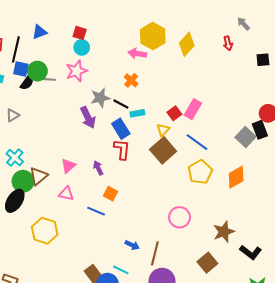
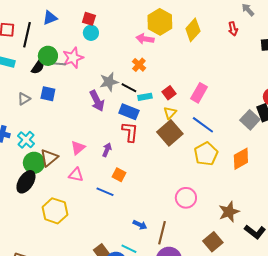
blue square: (21, 69) -> (48, 94), moved
pink star: (77, 71) -> (73, 58), moved
red square: (174, 113) -> (169, 93), moved
blue rectangle: (121, 129) -> (129, 112), turned -36
purple arrow: (98, 168) -> (107, 150), turned 48

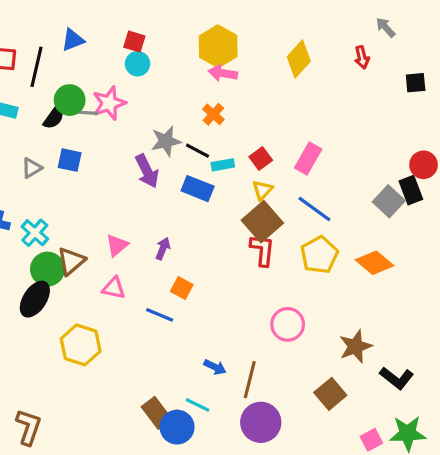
yellow hexagon: (160, 22) -> (218, 46), moved
red L-shape: (130, 132) -> (262, 250), moved
orange diamond: (241, 159) -> (375, 263), turned 70

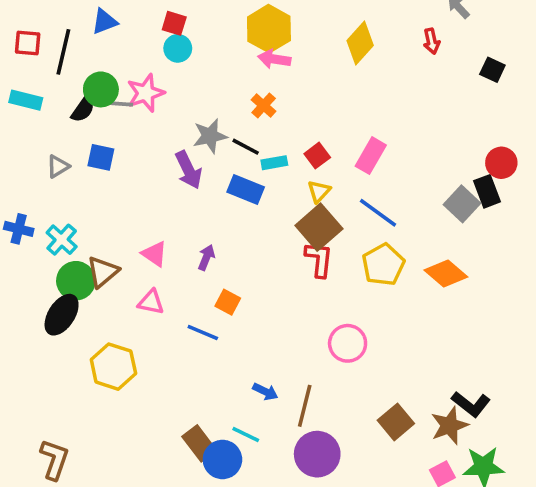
black square: (416, 83) -> (492, 70), turned 30
pink triangle: (117, 245) -> (155, 254), turned -45
brown star: (356, 346) -> (449, 426), moved

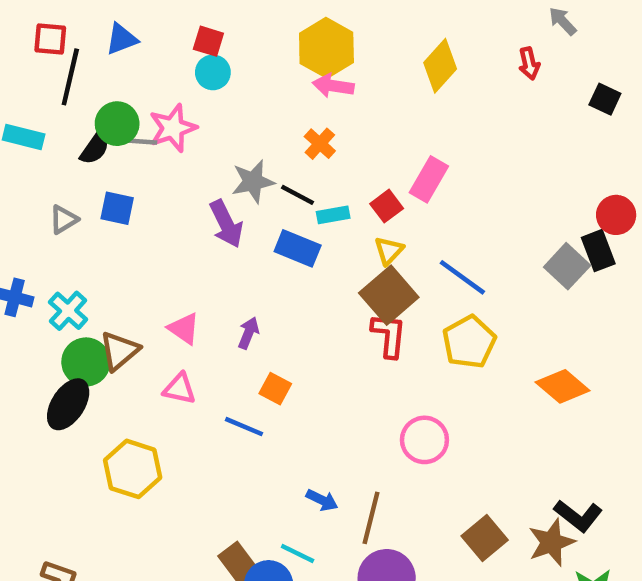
red square: (28, 43) -> (50, 39), moved
pink rectangle: (371, 156) -> (429, 179), moved
orange diamond: (446, 274) -> (563, 386), moved

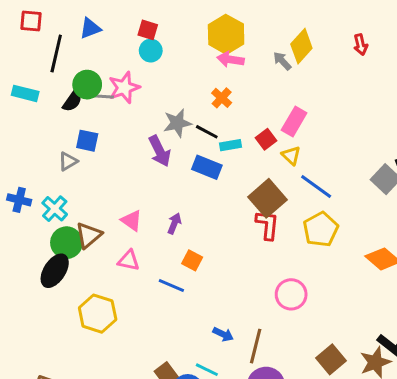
gray arrow: (563, 21) -> (282, 61), moved
red square: (50, 39) -> (31, 21), moved
gray triangle: (64, 219) -> (68, 161), moved
yellow triangle: (389, 251) -> (291, 155), moved, turned -30

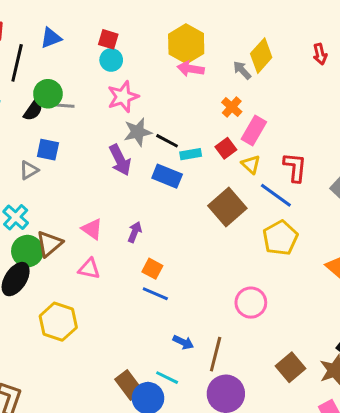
pink star: (124, 88) -> (123, 97), moved
orange cross: (222, 98) -> (232, 107), moved
red L-shape: (267, 225) -> (295, 167), moved
blue line: (171, 286) -> (155, 294), moved

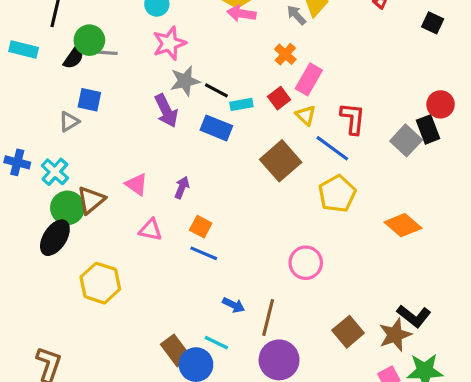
pink triangle: (89, 269) -> (151, 230), moved

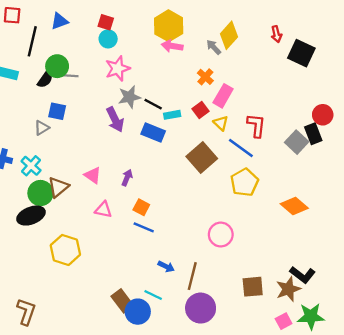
black square: (433, 23) -> (301, 53), moved, size x1.6
black ellipse: (55, 238) -> (31, 216), turned 36
brown square: (348, 332) -> (253, 287), turned 35

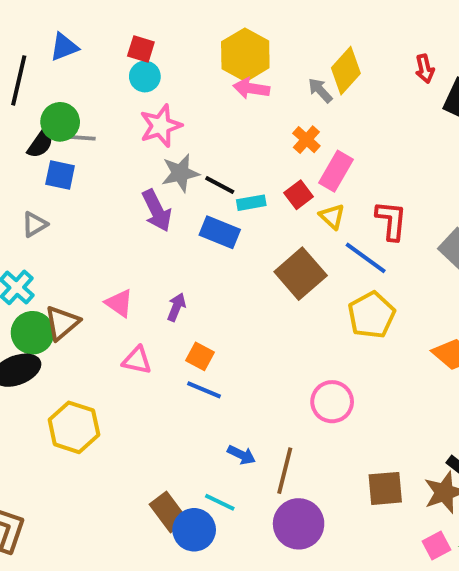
blue square: (57, 111) -> (60, 175), moved

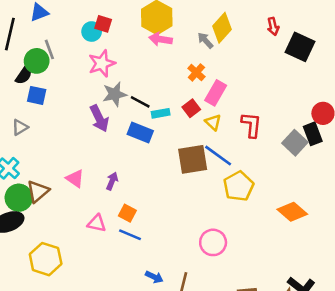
red square: (141, 49) -> (103, 24), moved
gray line: (80, 138) -> (49, 49), moved, turned 66
blue line: (366, 258) -> (218, 156), moved
brown square: (301, 274) -> (193, 159), turned 32
pink triangle: (137, 360) -> (97, 223), moved

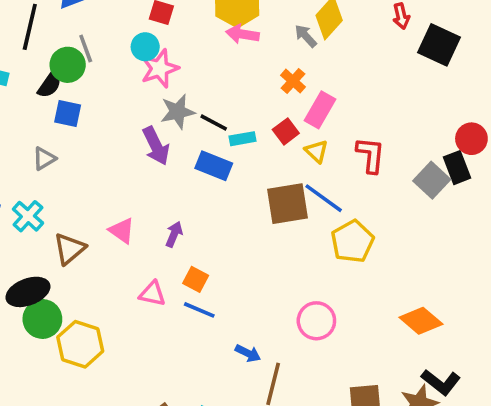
cyan circle: (92, 32) -> (145, 47), moved
green circle: (19, 198) -> (42, 319), moved
orange diamond: (292, 212) -> (421, 321), moved
blue arrow: (154, 277) -> (248, 353), moved

